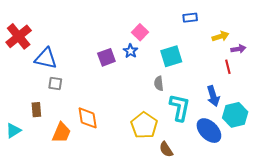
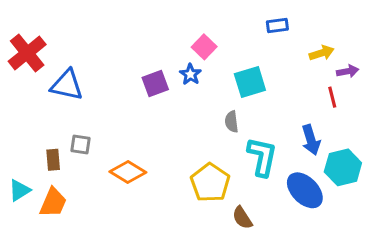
gray square: (55, 83) -> (81, 145), moved
orange diamond: (88, 118) -> (128, 172), turned -50
orange trapezoid: (61, 133) -> (53, 203), moved

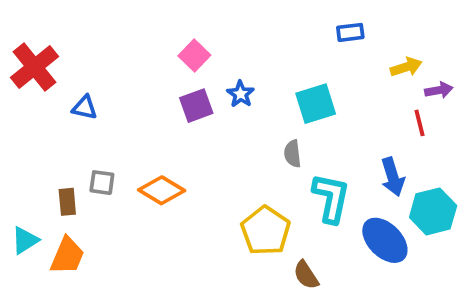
pink square: (204, 47) -> (194, 56), moved
blue triangle: (67, 85) -> (85, 107), size x0.6
orange diamond: (128, 172) -> (162, 190), moved

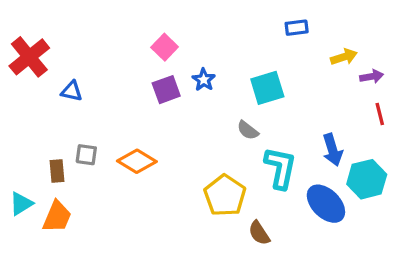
red line: (420, 123) -> (380, 114), moved
gray semicircle: (293, 154) -> (248, 130), turned -45

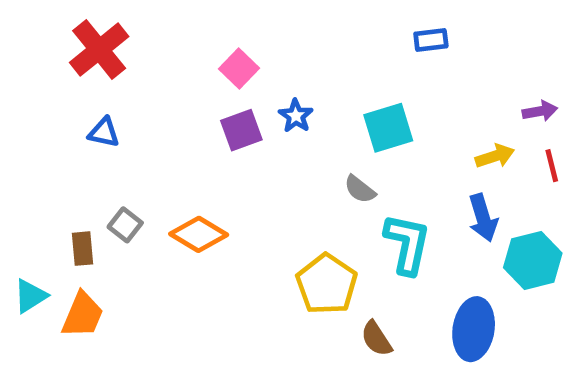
red cross: (29, 57) -> (99, 49), moved
yellow arrow: (344, 57) -> (495, 156), moved
gray square: (86, 155) -> (125, 225), turned 30
blue ellipse: (326, 204) -> (474, 329), moved, turned 54

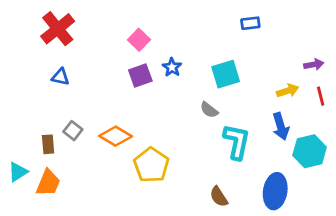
yellow pentagon: (327, 284) -> (151, 165), moved

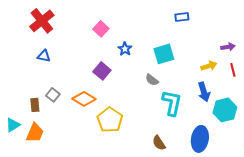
purple square: (140, 76) -> (102, 71), moved, turned -30

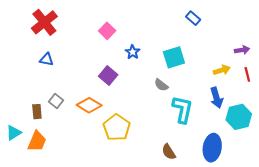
blue rectangle: (182, 17) -> (193, 18), turned 48

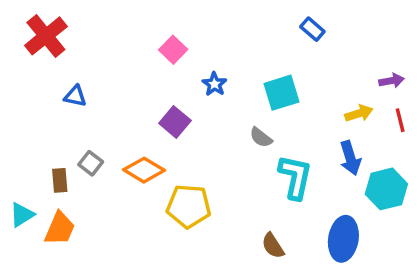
red cross: (44, 22) -> (46, 36), moved
yellow pentagon: (117, 127) -> (189, 206), turned -30

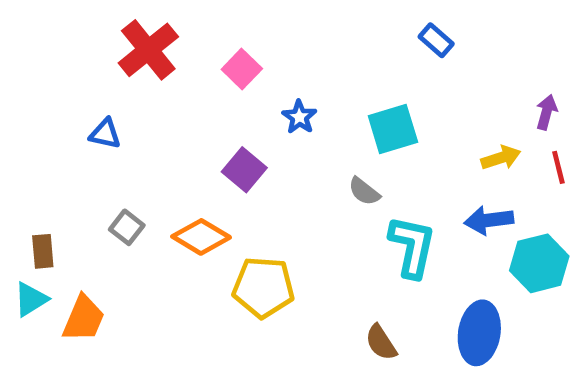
red cross: (46, 36) -> (148, 50), moved
purple arrow: (392, 81) -> (546, 112), turned -65
blue arrow: (350, 158) -> (489, 220), turned 100
brown rectangle: (60, 180) -> (43, 251), moved

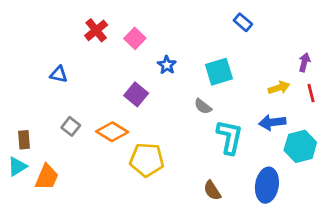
red cross: (148, 50) -> (96, 30), moved, size x0.7

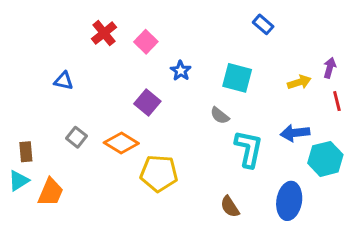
cyan square: (219, 72) -> (237, 78), turned 32
yellow arrow: (279, 88) -> (299, 82), moved

